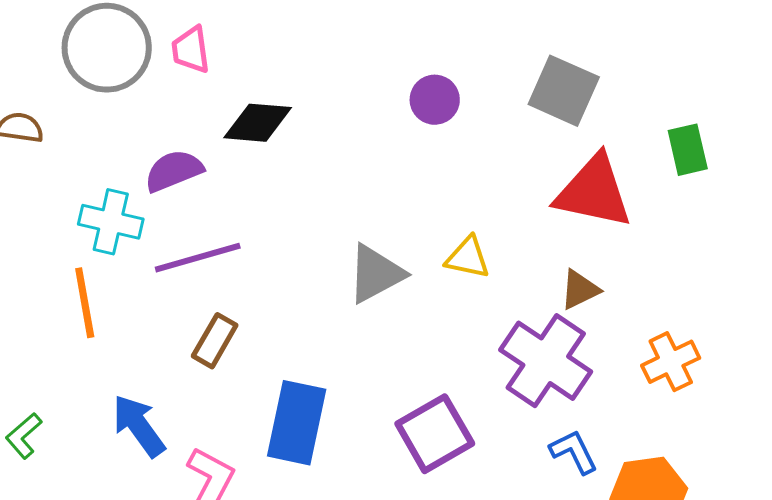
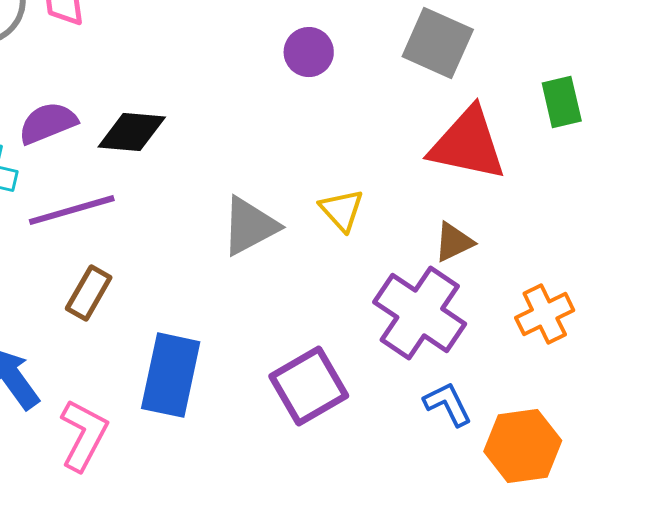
black diamond: (258, 123) -> (132, 132), moved
yellow triangle: (468, 258) -> (342, 210), turned 36

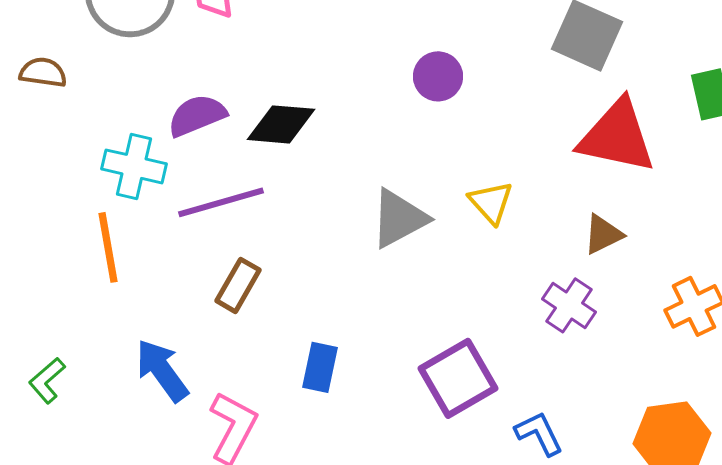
purple circle: (309, 52) -> (438, 76), moved
purple cross: (420, 313) -> (569, 305), size x0.6
blue rectangle: (171, 375) -> (320, 367), size x0.6
blue L-shape: (448, 404) -> (539, 433), moved

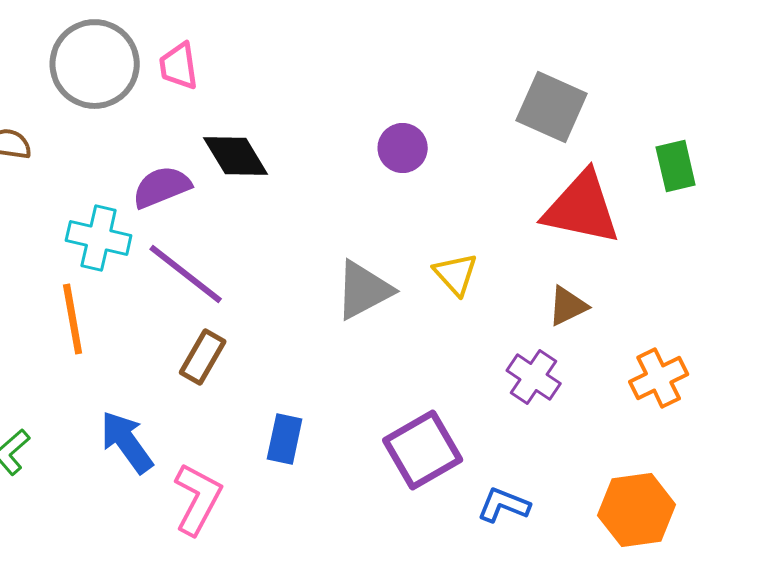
black diamond: (281, 124) -> (236, 156), moved, turned 54
purple line: (221, 202) -> (186, 274), turned 54
blue L-shape: (539, 433) -> (504, 505), turned -42

